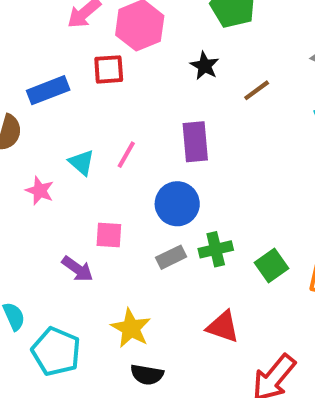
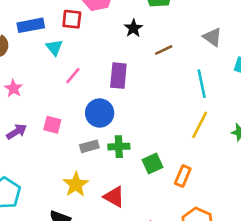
cyan triangle: (82, 162) -> (54, 47), moved
purple arrow: (77, 269) -> (17, 132), moved, turned -78
yellow star: (131, 328) -> (76, 184), moved

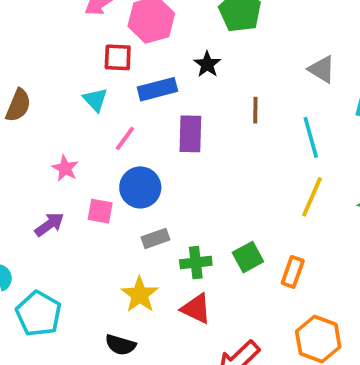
blue rectangle: (31, 25) -> (157, 89), moved
brown line: (164, 50) -> (255, 110), moved, turned -60
pink star: (13, 88) -> (65, 168), moved
blue circle: (100, 113) -> (140, 187), moved
green cross: (119, 147) -> (196, 263), moved

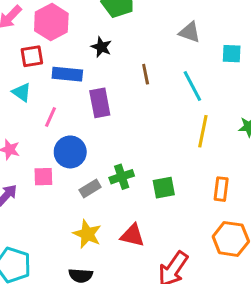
blue rectangle: (157, 89) -> (67, 74), turned 32
green square: (248, 257) -> (164, 188), turned 30
green cross: (196, 263) -> (122, 177), moved
orange rectangle: (293, 272) -> (221, 189), moved

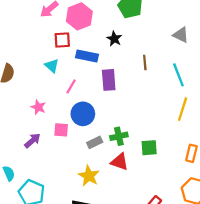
red triangle: (133, 235) -> (120, 162), moved

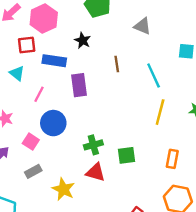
gray triangle: (181, 35) -> (142, 26), moved
pink square: (61, 130) -> (31, 142), turned 32
gray rectangle: (95, 142) -> (33, 171), moved

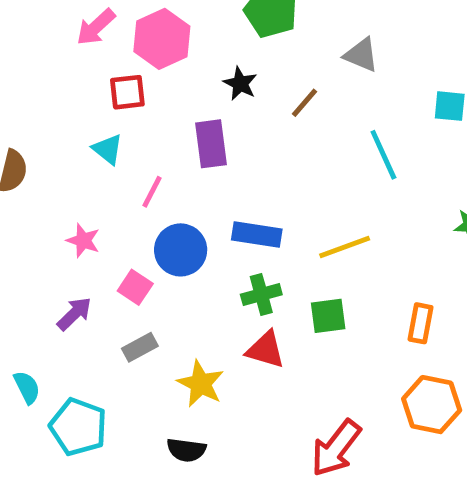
blue rectangle: (54, 61) -> (257, 234), moved
brown line: (117, 64) -> (305, 103), moved, turned 49
purple rectangle: (79, 85) -> (211, 144), moved
yellow line: (160, 112) -> (345, 247), moved, turned 55

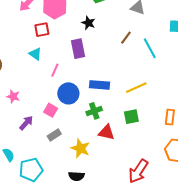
brown line: (305, 103) -> (126, 38), moved
pink star: (83, 241) -> (13, 96), moved
green cross: (261, 294) -> (94, 111), moved
cyan pentagon: (78, 427) -> (31, 170), turned -30

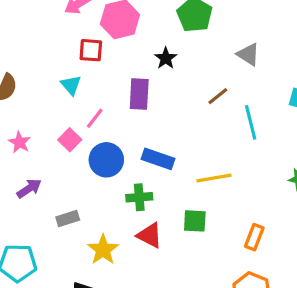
pink square: (51, 110) -> (70, 140), moved

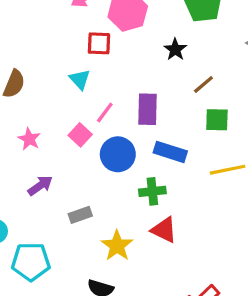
purple rectangle: (139, 94) -> (148, 109), moved
brown line: (218, 96) -> (203, 84), moved
green square: (195, 221) -> (217, 120), moved

